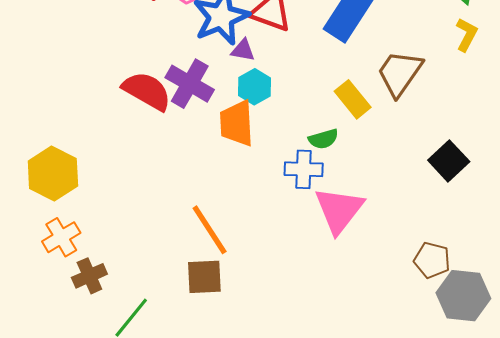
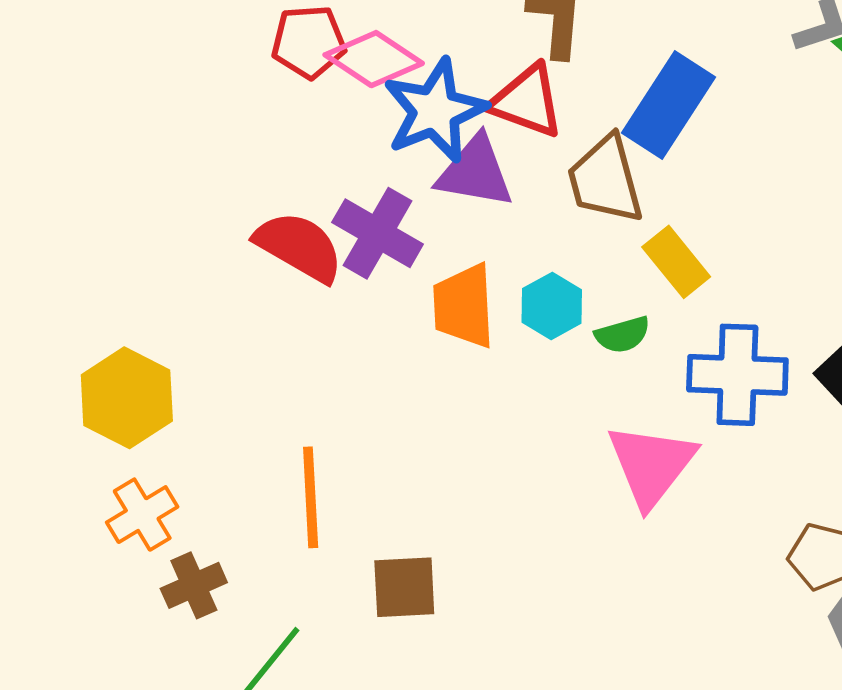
purple triangle: (243, 50) -> (475, 172), size x1.8
brown trapezoid: (400, 73) -> (605, 180), moved, turned -50
cyan hexagon: (254, 87) -> (552, 306), moved
blue cross: (304, 169) -> (737, 375), moved, size x1.4
orange line: (210, 230) -> (311, 497), moved, turned 30

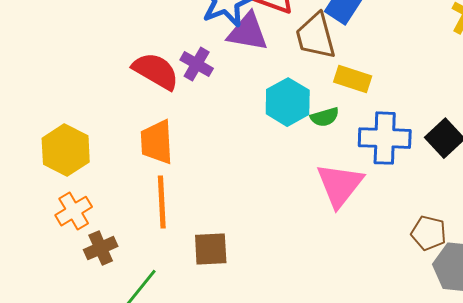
purple cross: (378, 233) -> (197, 64), size x0.7
yellow rectangle: (676, 262) -> (353, 79), turned -33
orange trapezoid: (464, 306) -> (157, 142), moved
cyan hexagon: (552, 306) -> (288, 102), size x1.4

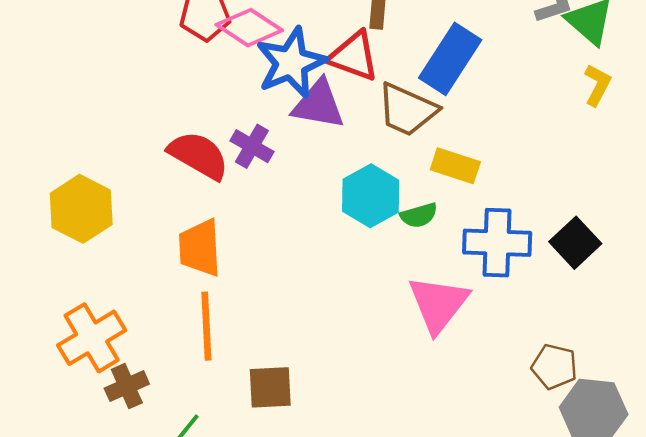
brown trapezoid: (316, 36) -> (407, 110), turned -51
yellow hexagon: (66, 150) -> (81, 209), moved
orange cross: (74, 211) -> (92, 338), size x1.4

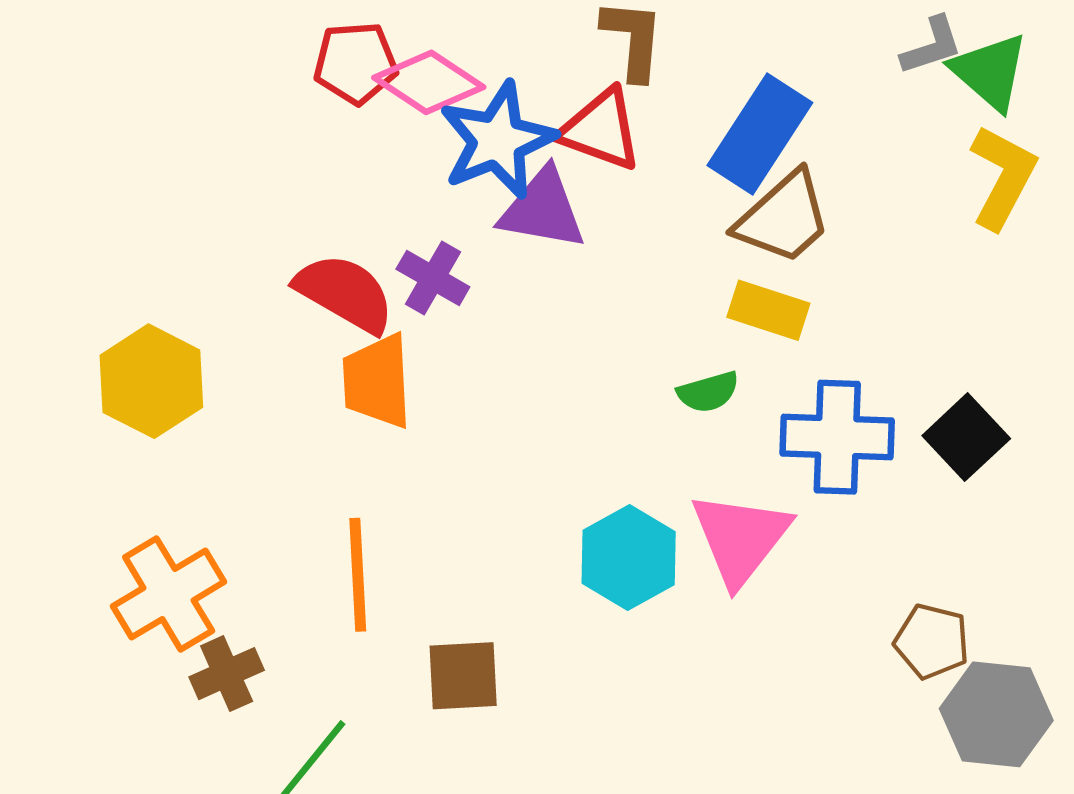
yellow L-shape: (597, 85) -> (1003, 177), size x1.5
brown trapezoid: (407, 110) -> (783, 218), moved, turned -66
cyan hexagon: (371, 196) -> (629, 557), moved
orange trapezoid: (200, 248) -> (377, 381), moved

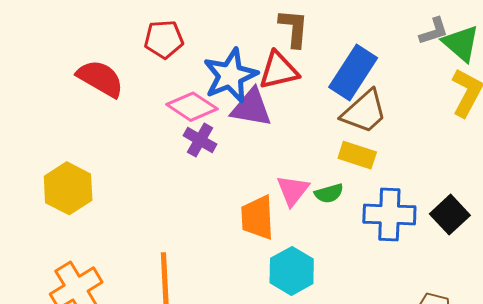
pink diamond: (429, 82) -> (192, 107), moved
red triangle: (601, 130) -> (279, 70), turned -33
red semicircle: (345, 293) -> (100, 79), moved
orange trapezoid: (377, 381) -> (257, 218), moved
pink triangle: (740, 538) -> (293, 190), moved, size x0.7

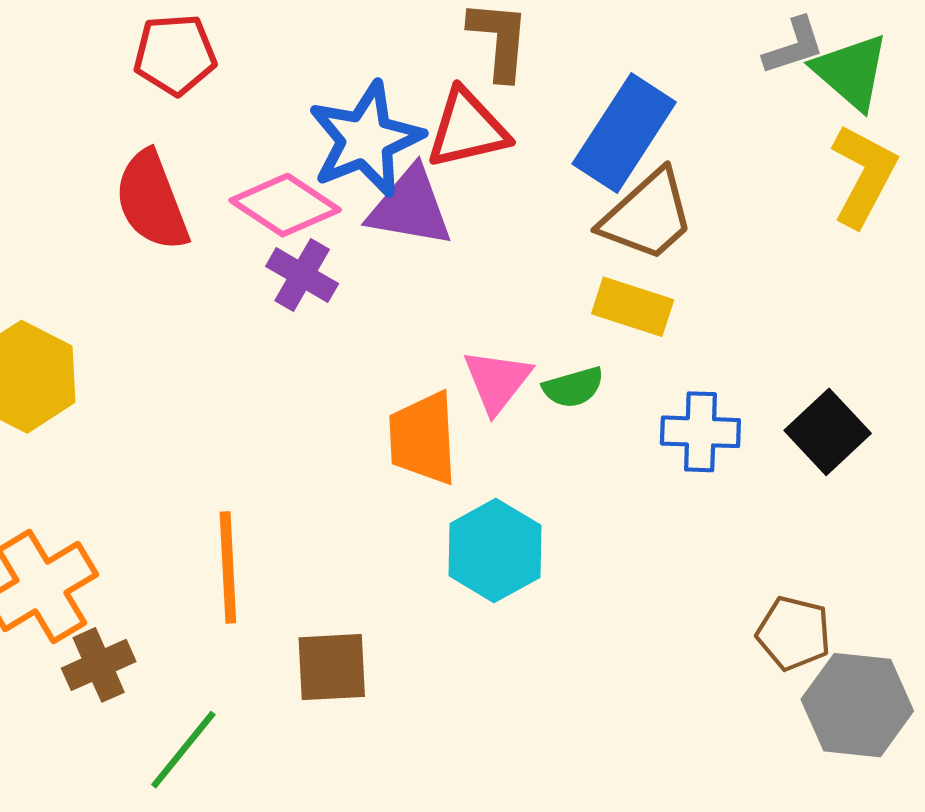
red pentagon: (164, 39) -> (175, 55), moved
red semicircle: (100, 79) -> (152, 201), moved, turned -141
blue cross: (389, 215) -> (700, 432), size x0.7

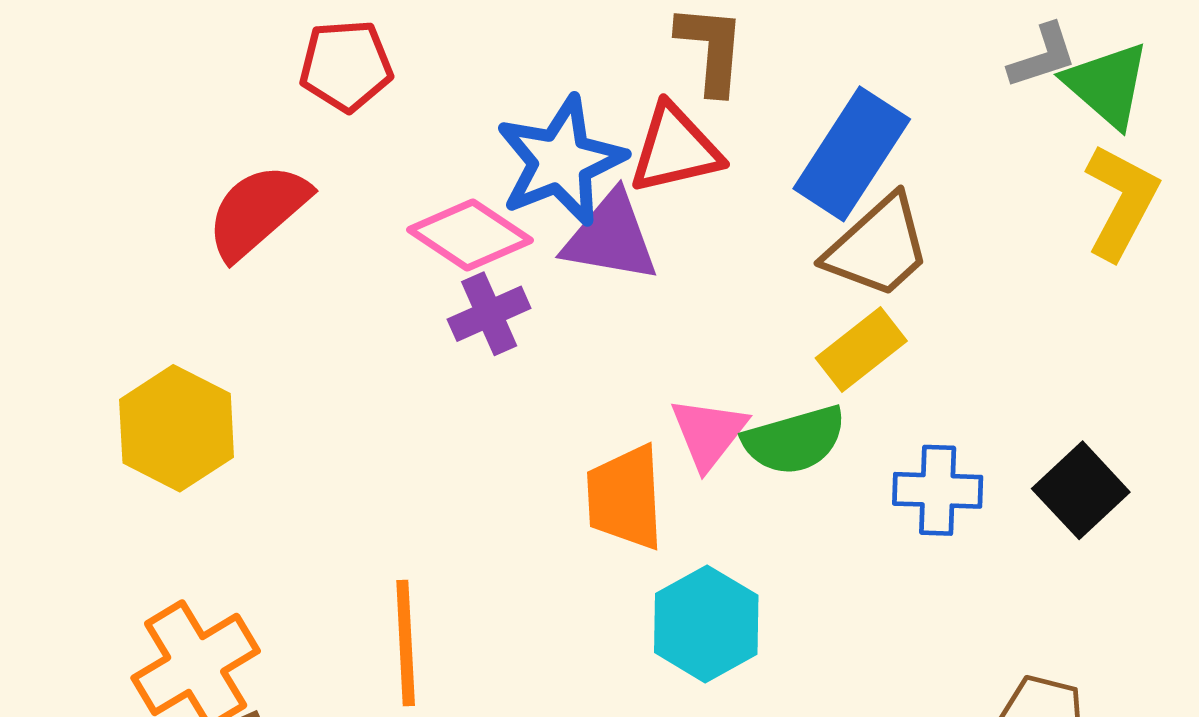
red semicircle: (152, 201) -> (258, 211), moved, turned 70
purple cross: (302, 275) -> (489, 314), turned 36
yellow rectangle: (633, 307) -> (861, 350), turned -56
green semicircle: (573, 387) -> (794, 440), size x1.5

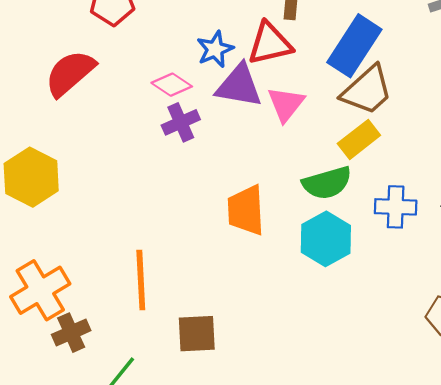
blue star: (561, 161) -> (215, 49), size x0.6
pink diamond: (470, 235) -> (172, 85), size x0.7
pink triangle: (709, 433) -> (286, 104), moved
cyan hexagon: (706, 624) -> (326, 239), moved

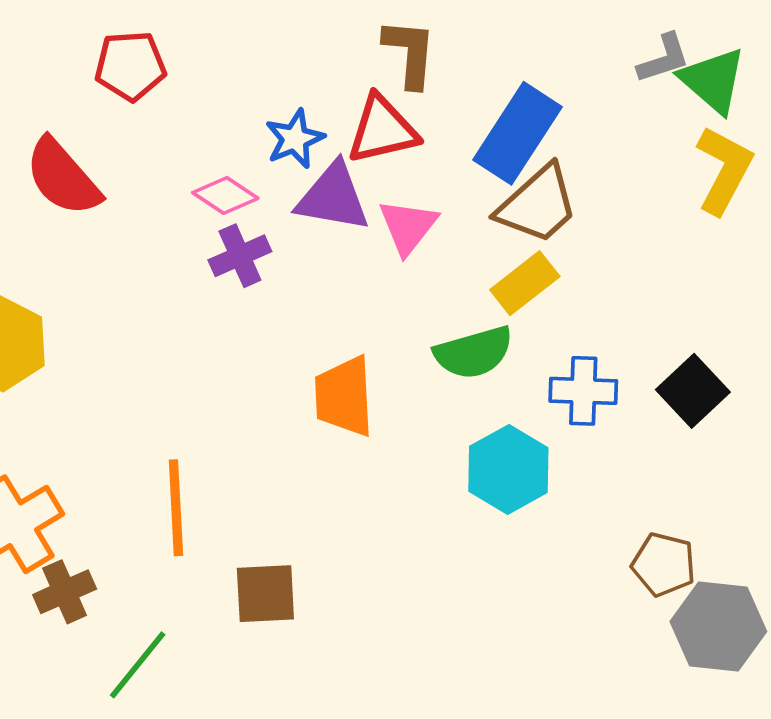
red semicircle: (70, 73) -> (63, 177), turned -90
cyan hexagon: (326, 239) -> (508, 469), moved

